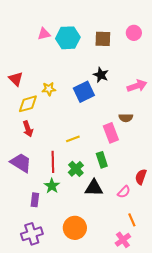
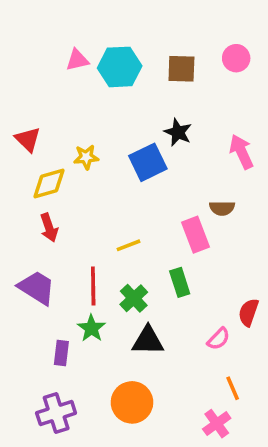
pink arrow: (137, 86) -> (241, 152), turned -96
black triangle: (94, 188) -> (148, 341), moved

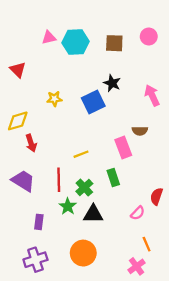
red triangle: (28, 139) -> (18, 70), moved
yellow diamond: (49, 183) -> (18, 121), moved
green star: (91, 328) -> (68, 206), moved

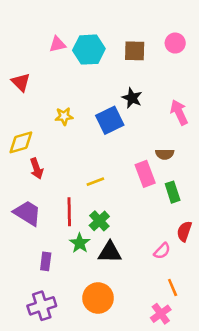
green rectangle: (113, 178) -> (173, 192), moved

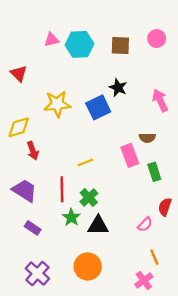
yellow star: (64, 116) -> (57, 104), size x1.6
purple rectangle: (46, 261) -> (33, 228), moved, turned -63
purple cross: (42, 306) -> (37, 274), turned -30

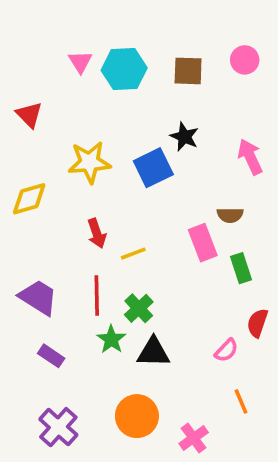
pink triangle: (51, 40) -> (80, 62), turned -49
red arrow: (33, 151) -> (97, 233), moved
pink cross: (144, 281) -> (194, 438), moved

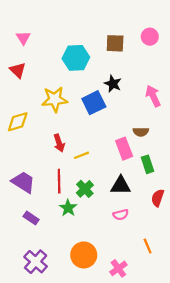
pink triangle: (80, 62) -> (23, 38), moved
cyan hexagon: (124, 69) -> (76, 58), moved
pink semicircle: (226, 350) -> (121, 215), moved, turned 32
black triangle: (153, 352) -> (121, 186), moved

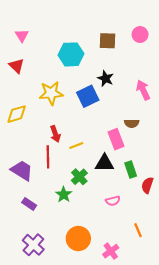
green rectangle: (148, 164) -> (131, 169), moved
red line: (59, 181) -> (48, 157), moved
black triangle: (121, 186) -> (104, 163), moved

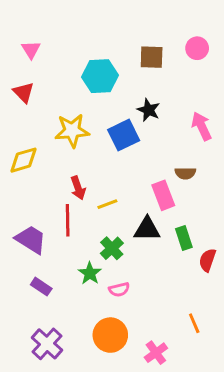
pink semicircle: (113, 201) -> (119, 289), moved

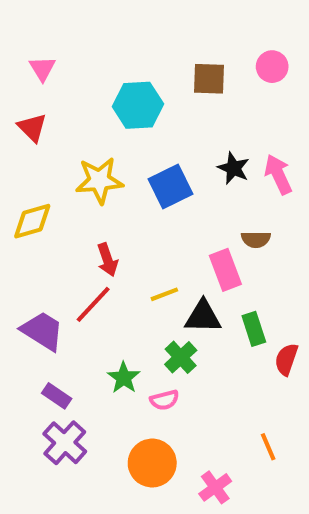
black star: (149, 110) -> (234, 168), moved
yellow line: (107, 204) -> (164, 294), moved
red line: (68, 220) -> (93, 304), turned 44
green cross: (112, 248) -> (181, 357), moved
purple cross: (47, 344) -> (65, 443), moved

